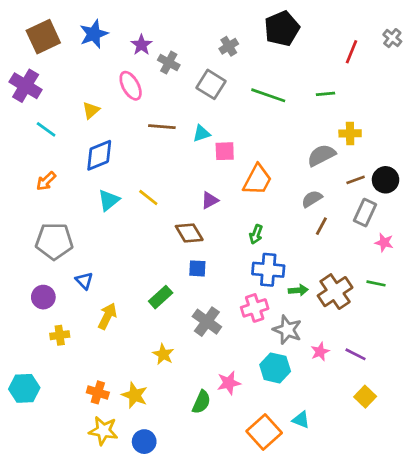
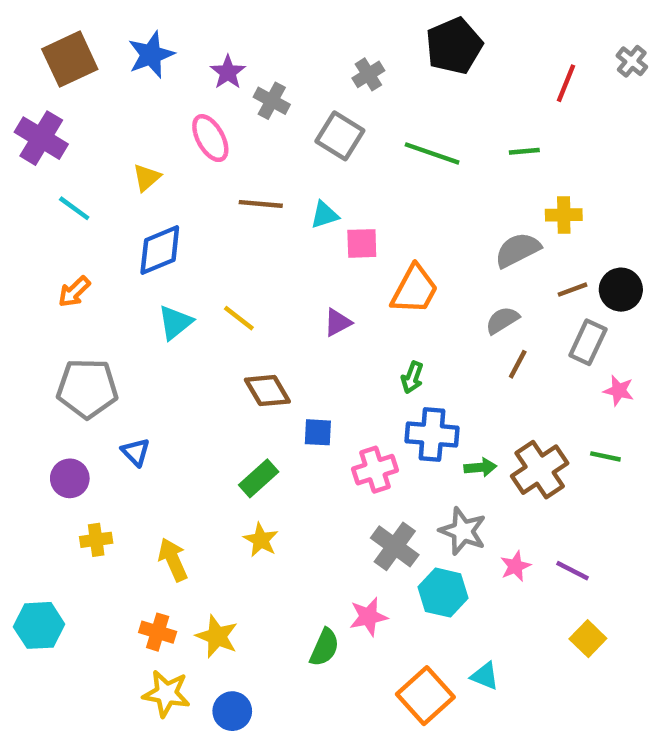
brown diamond: (189, 233) -> (267, 391), moved
pink cross: (255, 308) -> (375, 470), moved
yellow arrow: (107, 316) -> (173, 560), moved, turned -50
gray cross: (207, 322) -> (395, 546), moved
yellow star: (163, 354) -> (261, 540), moved

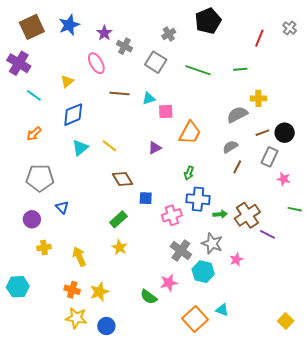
green line: (605, 456) -> (295, 209), moved
purple line: (573, 571) -> (267, 234), moved
yellow star: (217, 636) -> (99, 292), turned 30
yellow square: (588, 639) -> (286, 321), moved
green semicircle: (324, 647) -> (149, 297), turned 102

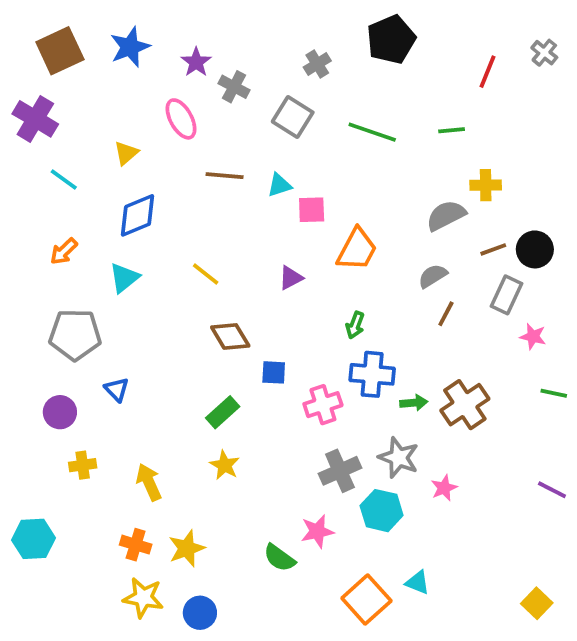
cyan triangle: (80, 148) -> (124, 278), moved
purple line: (267, 234) -> (552, 490), moved
gray cross: (181, 250) -> (340, 471), turned 30

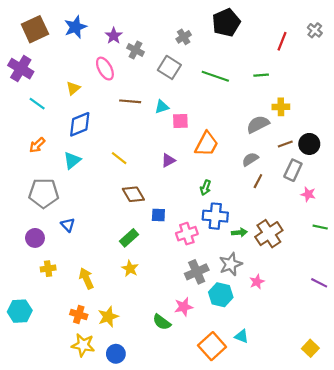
gray star: (399, 458) -> (231, 264), turned 30

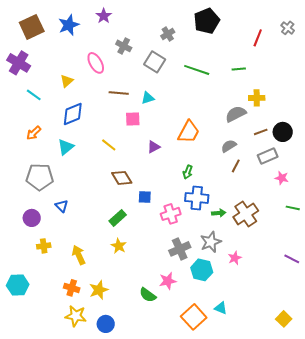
purple star: (114, 36) -> (104, 16), moved
pink square: (180, 121) -> (133, 119), moved
gray rectangle: (293, 170) -> (268, 156), turned 42

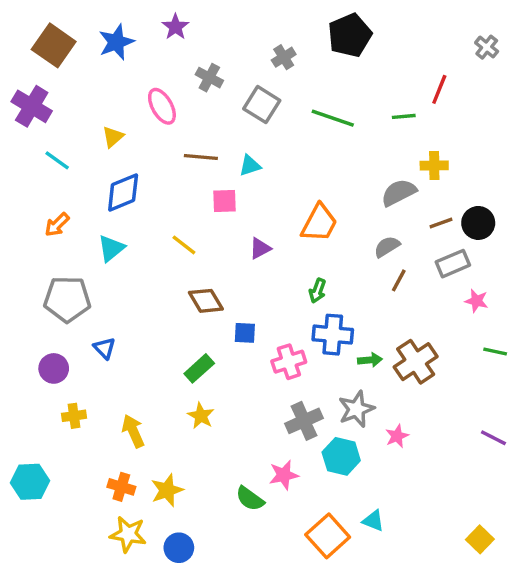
brown square: (32, 27) -> (54, 45), turned -30
red line: (258, 38) -> (439, 89), moved

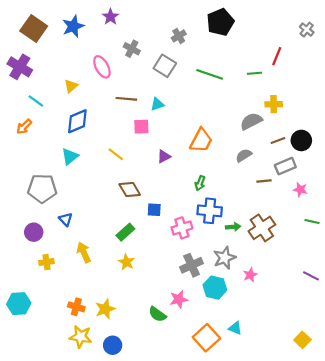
orange arrow: (57, 225) -> (24, 127), moved
brown line: (399, 280) -> (264, 181), moved, turned 56
yellow arrow: (133, 431) -> (84, 252), moved

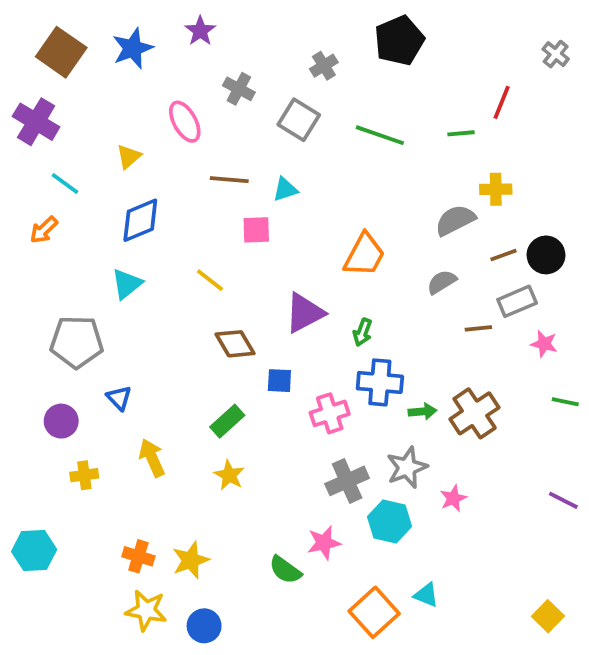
purple triangle: (164, 156) -> (305, 313), moved, size x1.6

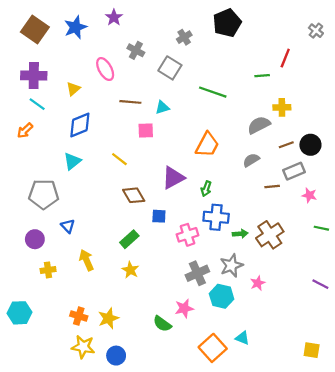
purple cross: (36, 122) -> (34, 76), moved, turned -30
green line: (380, 135) -> (213, 92), moved
yellow square: (548, 616) -> (312, 350), turned -35

